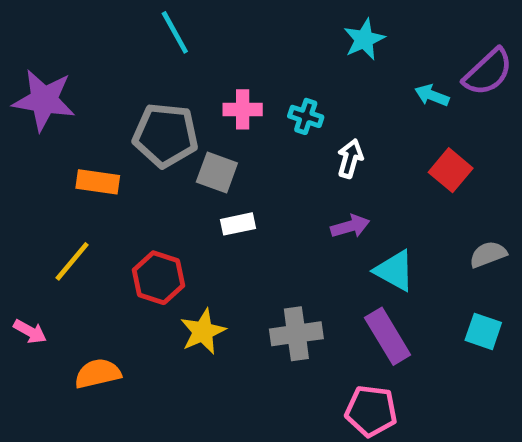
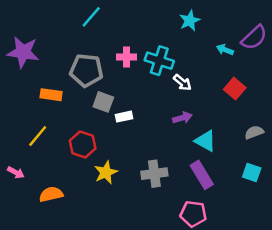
cyan line: (175, 32) -> (91, 17), turned 70
cyan cross: (306, 116) -> (159, 61), size x1.6
white arrow: (350, 159) -> (182, 83), turned 114
gray square: (217, 173) -> (103, 102), moved

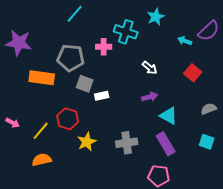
cyan cross: (159, 61) -> (126, 32), moved
orange rectangle: (51, 95) -> (42, 78), size x1.4
yellow line: (38, 136) -> (41, 131), moved
pink arrow: (16, 172) -> (13, 123), moved

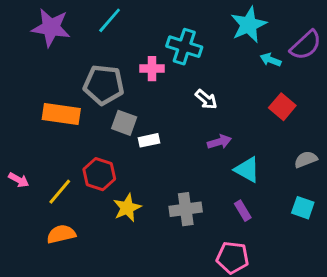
cyan star: (156, 17) -> (249, 25), moved, size x1.4
purple star: (19, 43) -> (51, 28), moved
white arrow: (150, 68) -> (206, 99), moved
purple rectangle: (166, 144) -> (243, 211), size x0.6

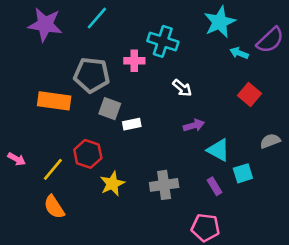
cyan square: (303, 208) -> (243, 173), moved, turned -36
orange semicircle: (61, 234) -> (54, 207), turned -110

